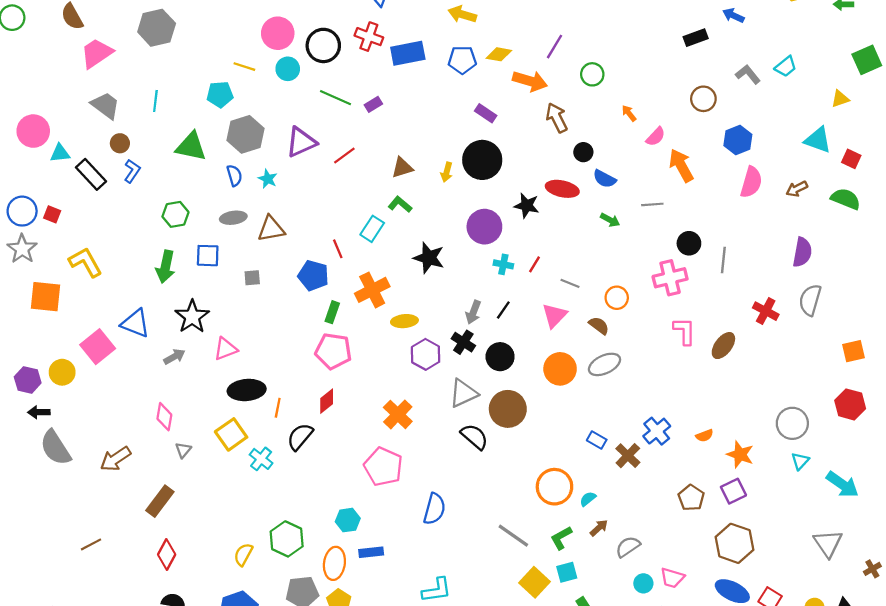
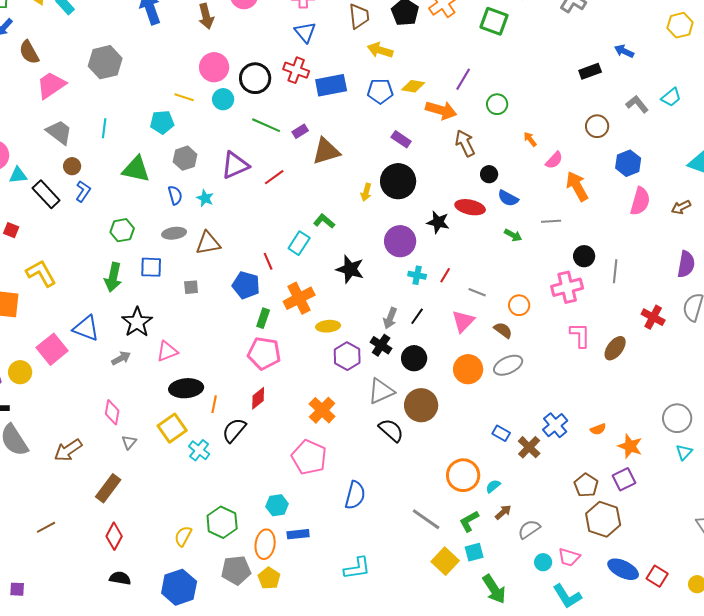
gray hexagon: (246, 134) -> (185, 158), size x0.7
brown triangle: (402, 168) -> (326, 151), moved, size x1.4
brown hexagon: (735, 543) -> (603, 519), moved

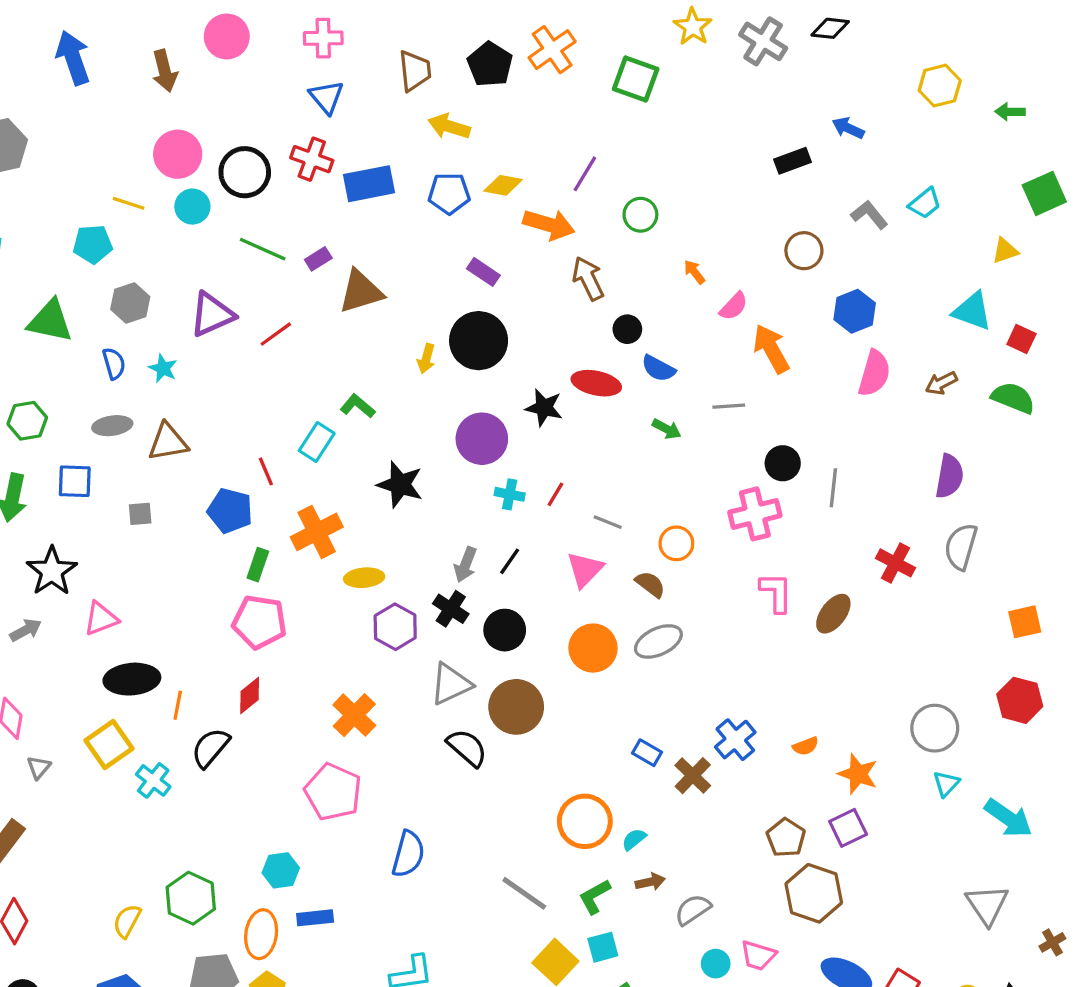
brown arrow: (503, 512) -> (650, 882), turned 30

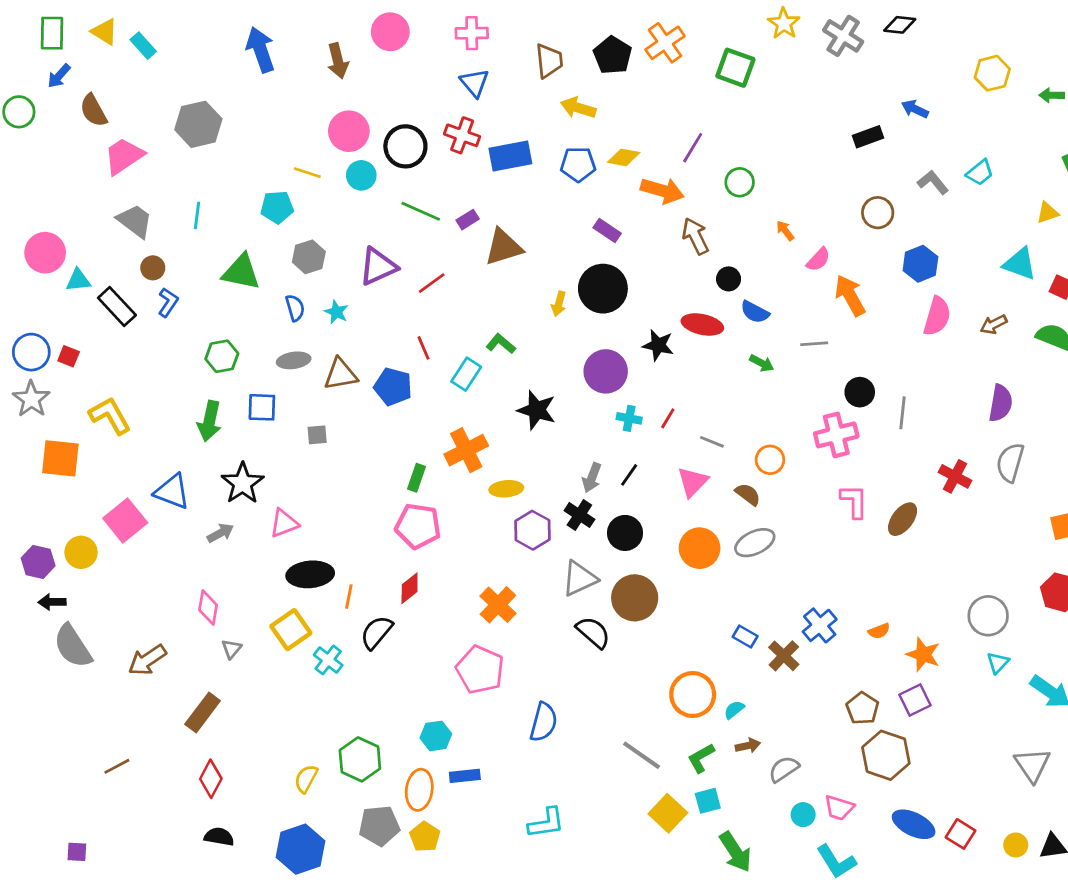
red line: (266, 471) -> (423, 348), moved
blue pentagon: (230, 511) -> (393, 387), moved

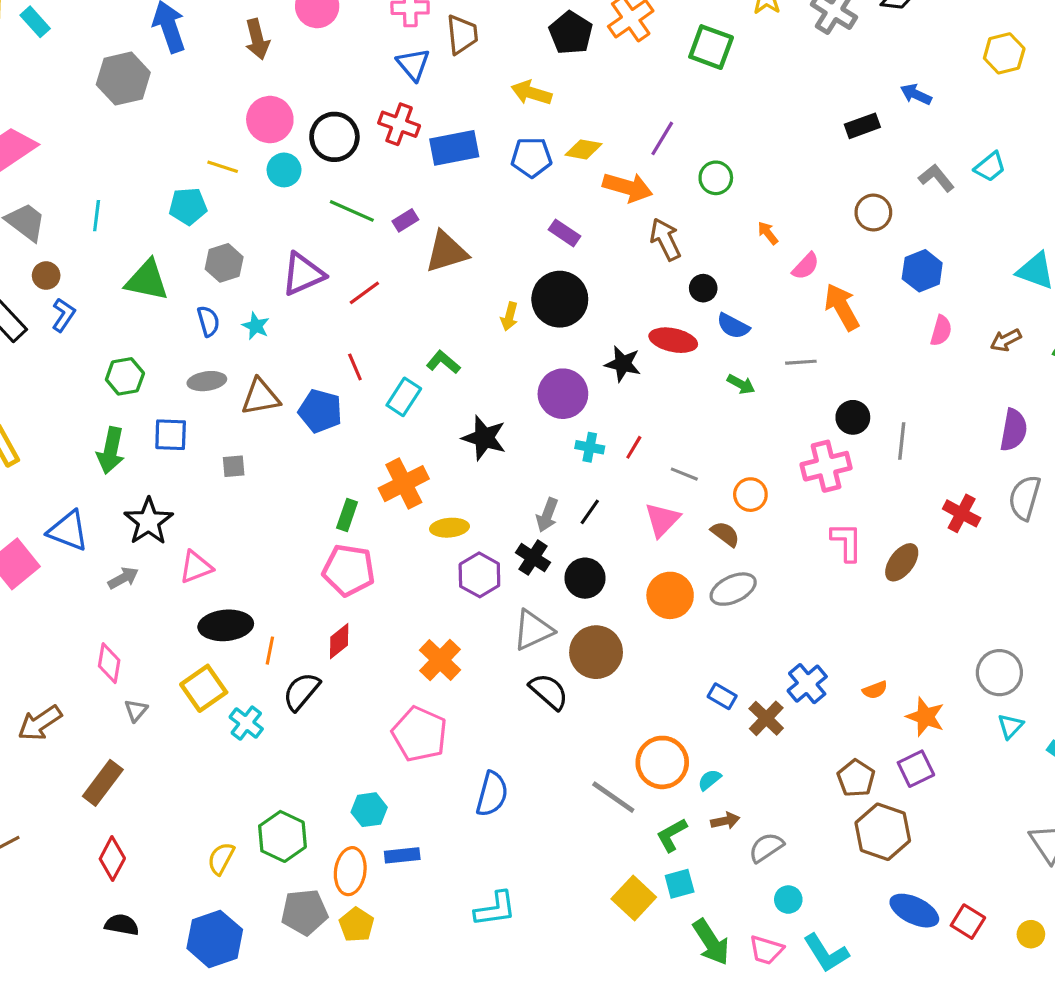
brown trapezoid: (549, 61) -> (462, 34), moved
gray hexagon: (198, 124) -> (123, 79), moved
pink semicircle: (937, 316) -> (941, 331), size x0.7
gray line: (642, 755) -> (613, 797), moved
pink trapezoid: (839, 808) -> (766, 950), moved

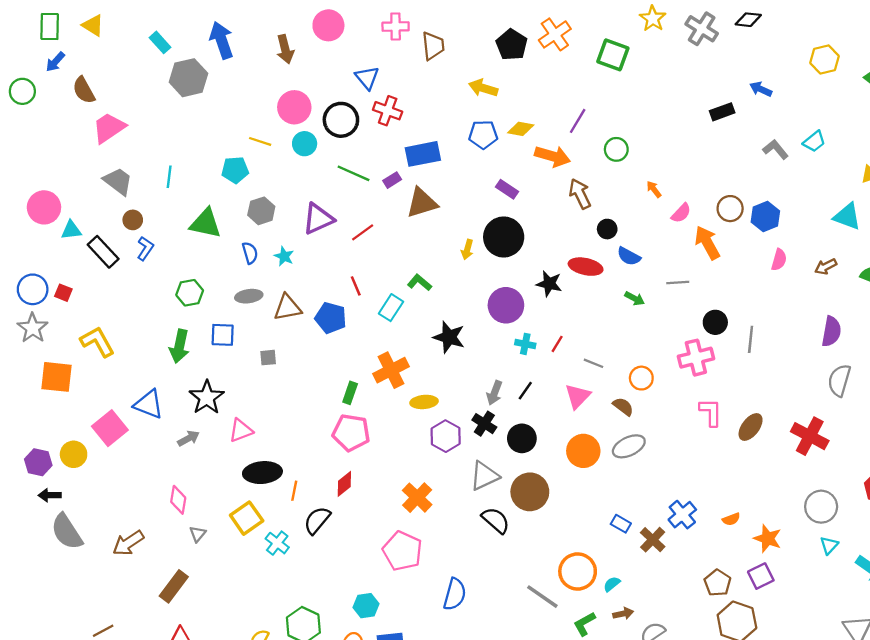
cyan rectangle: (35, 22) -> (160, 42), moved
blue triangle: (413, 64) -> (367, 78), moved
blue rectangle: (454, 148) -> (423, 154), moved
brown circle: (873, 213) -> (730, 209), moved
red cross: (962, 513) -> (810, 436), moved, size x1.4

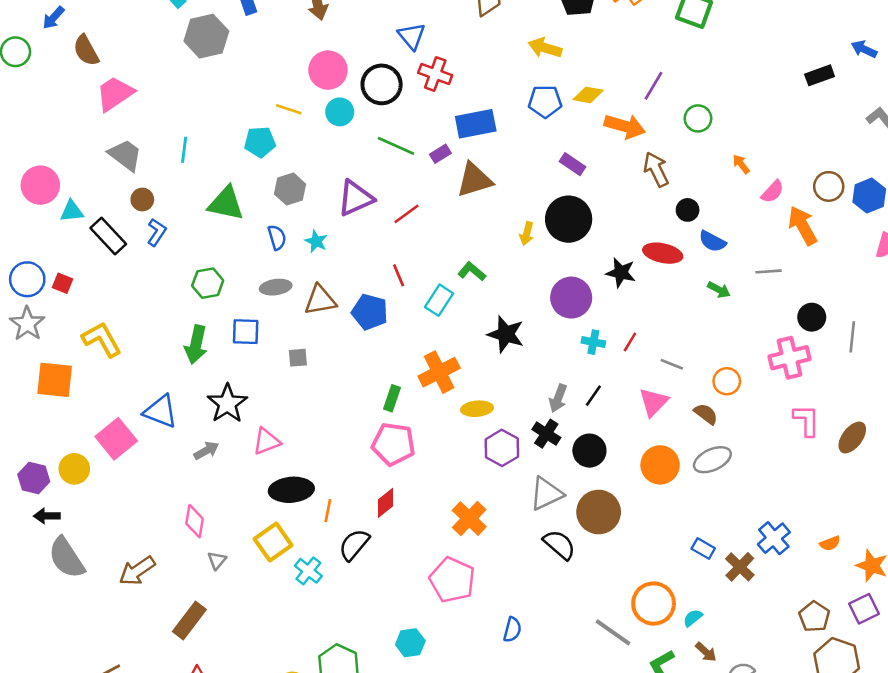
blue semicircle: (455, 594) -> (512, 630), size x0.7
brown arrow: (623, 614) -> (706, 652), turned 54

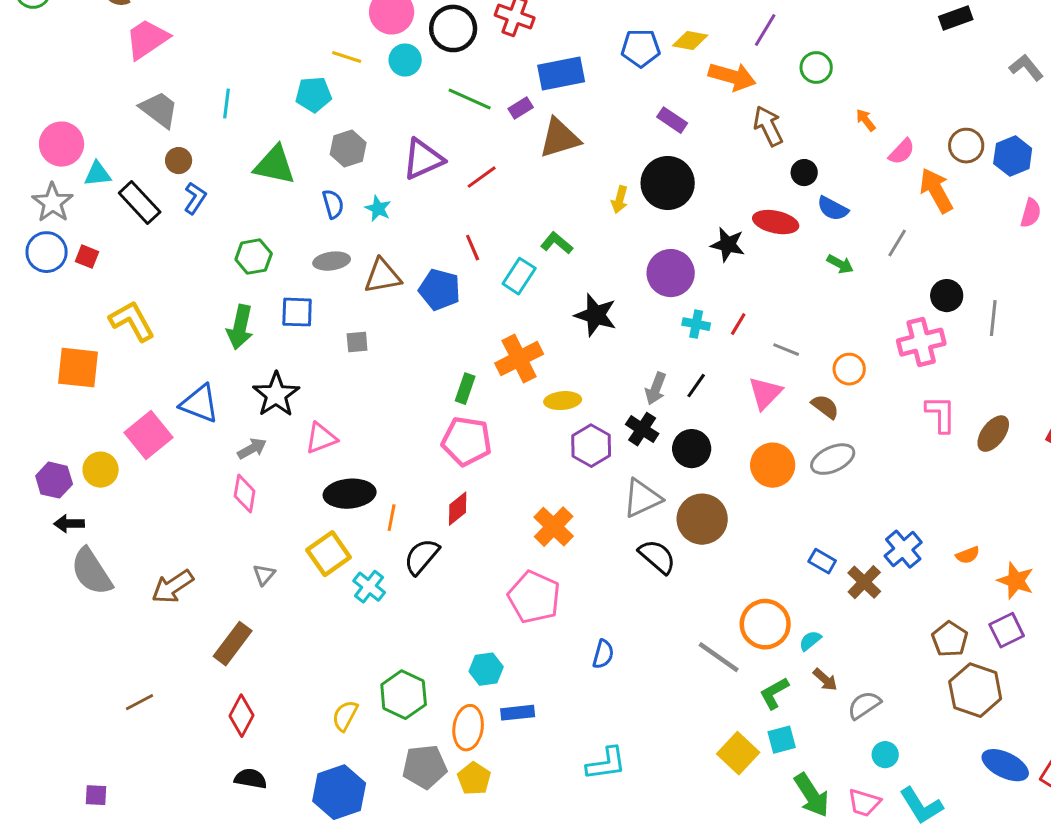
gray line: (769, 271) -> (897, 243), turned -55
gray star: (27, 324) -> (53, 203), moved
pink diamond: (195, 521) -> (245, 494), moved

